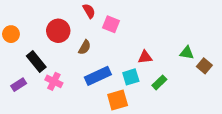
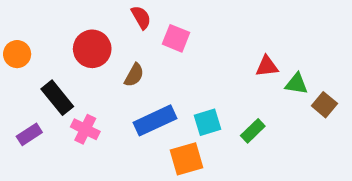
red triangle: (145, 57) -> (267, 66), moved

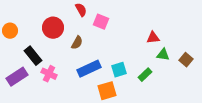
green triangle: (297, 84) -> (163, 55), moved
purple rectangle: (29, 134) -> (17, 77), size x1.5

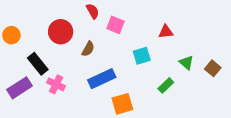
red triangle: (153, 38) -> (166, 32), moved
green triangle: (163, 55) -> (186, 63), turned 32
cyan square: (119, 70) -> (142, 56), moved

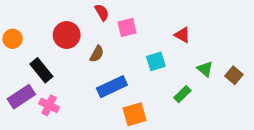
pink square: (116, 25) -> (127, 27), turned -36
red triangle: (166, 32) -> (182, 35), turned 35
pink cross: (56, 84) -> (49, 105), moved

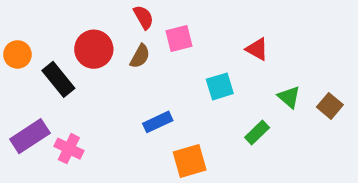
brown semicircle: (97, 54) -> (140, 56), moved
black rectangle: (41, 70) -> (58, 79), moved
blue rectangle: (112, 87) -> (158, 122), size x0.7

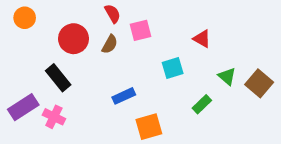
orange circle: (17, 54) -> (25, 18), moved
black rectangle: (58, 79) -> (58, 78), moved
brown square: (330, 106) -> (259, 83), size x1.4

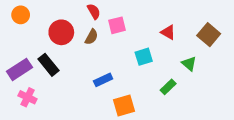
brown square: (259, 83) -> (209, 35), moved
purple rectangle: (23, 107) -> (19, 69), moved
pink cross: (54, 117) -> (28, 97), moved

